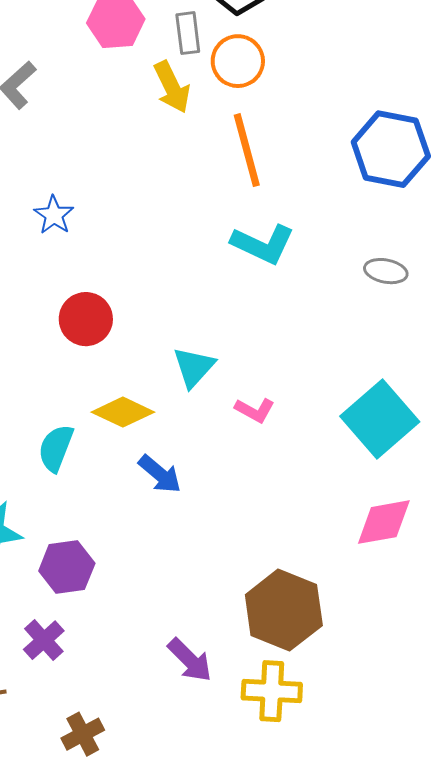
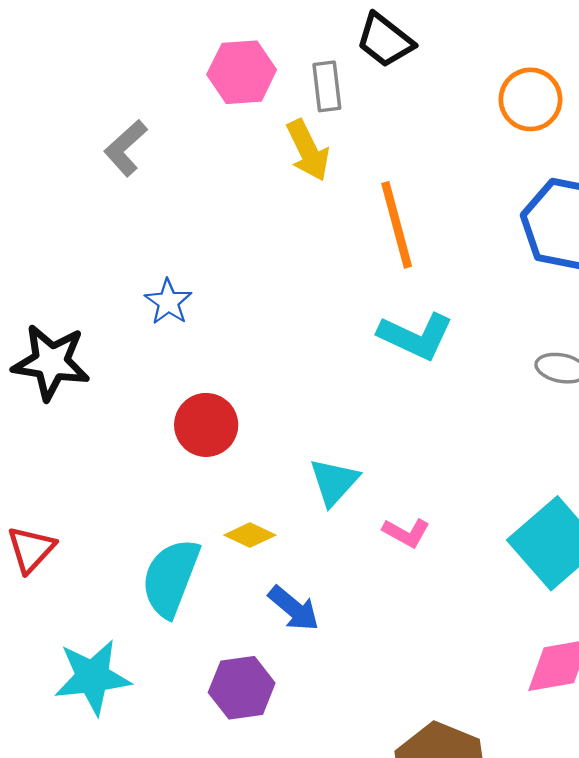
orange circle: (238, 61) -> (530, 99), moved
yellow diamond: (123, 412) -> (250, 535), size x0.7
cyan semicircle: (56, 448) -> (171, 578), size x1.4
purple hexagon: (67, 567) -> (242, 688), moved

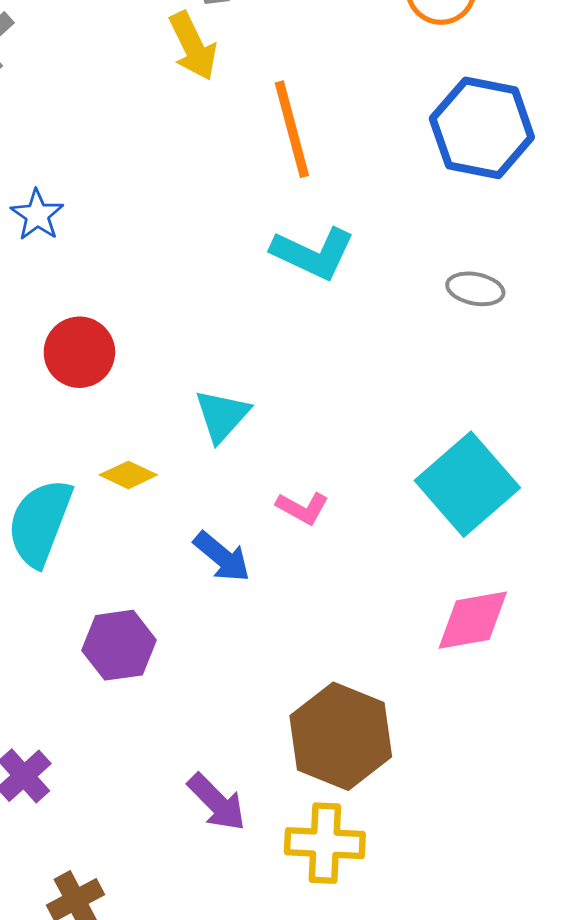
pink L-shape: (406, 533) -> (302, 508), moved
blue arrow: (294, 608) -> (222, 557), moved

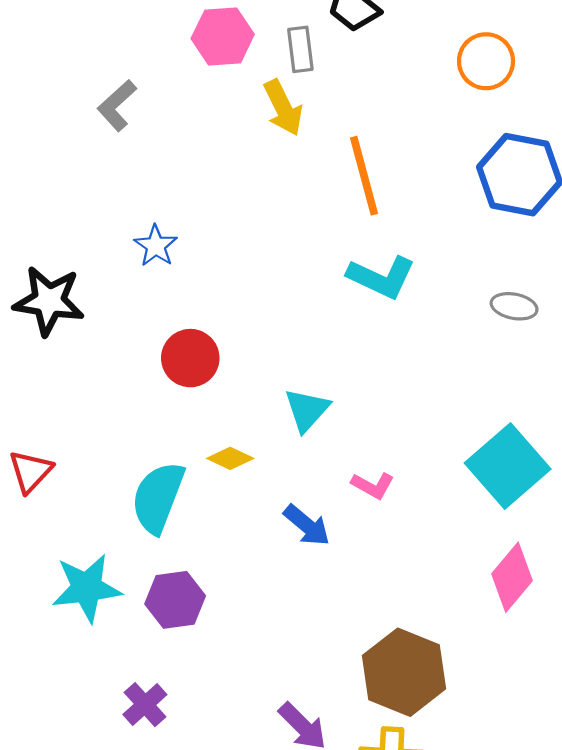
pink diamond: (473, 620) -> (512, 577), turned -40
purple hexagon: (119, 645) -> (175, 600), moved

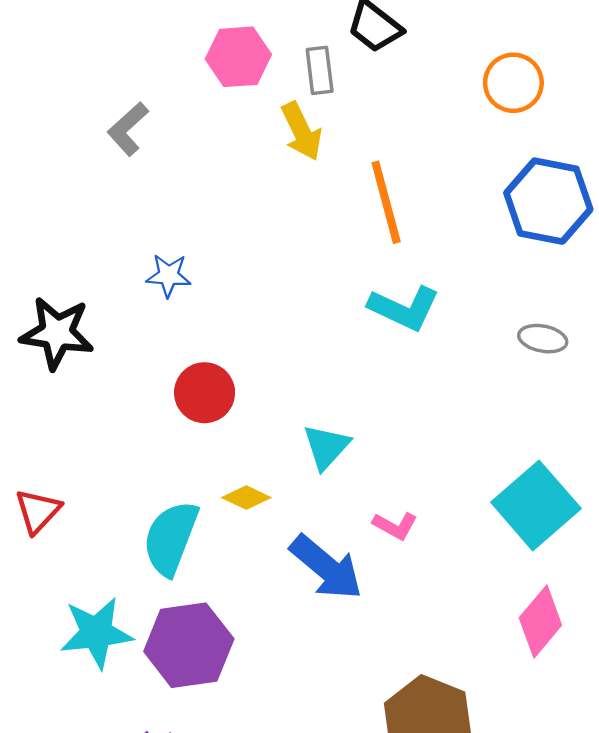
blue star: (156, 246) -> (168, 275), turned -30
blue arrow: (307, 525) -> (326, 567), size x1.5
purple hexagon: (175, 600) -> (189, 645), size x1.4

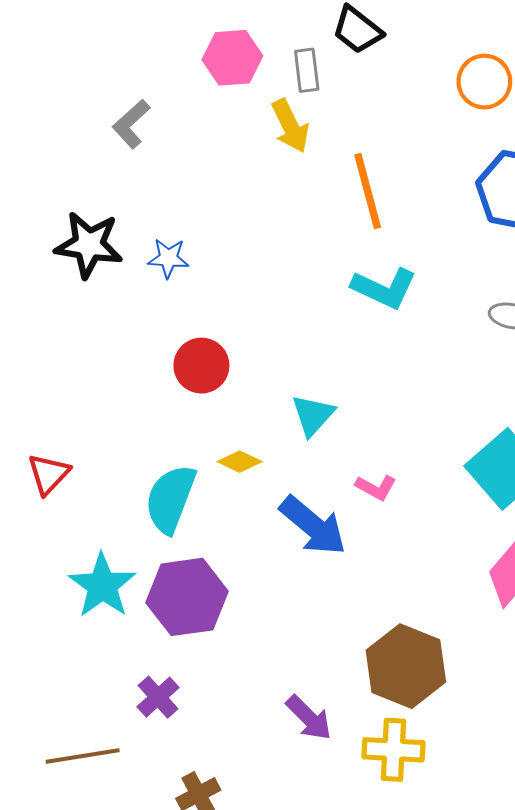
black star: (57, 333) -> (89, 245), moved
cyan star: (96, 633) -> (102, 586), turned -30

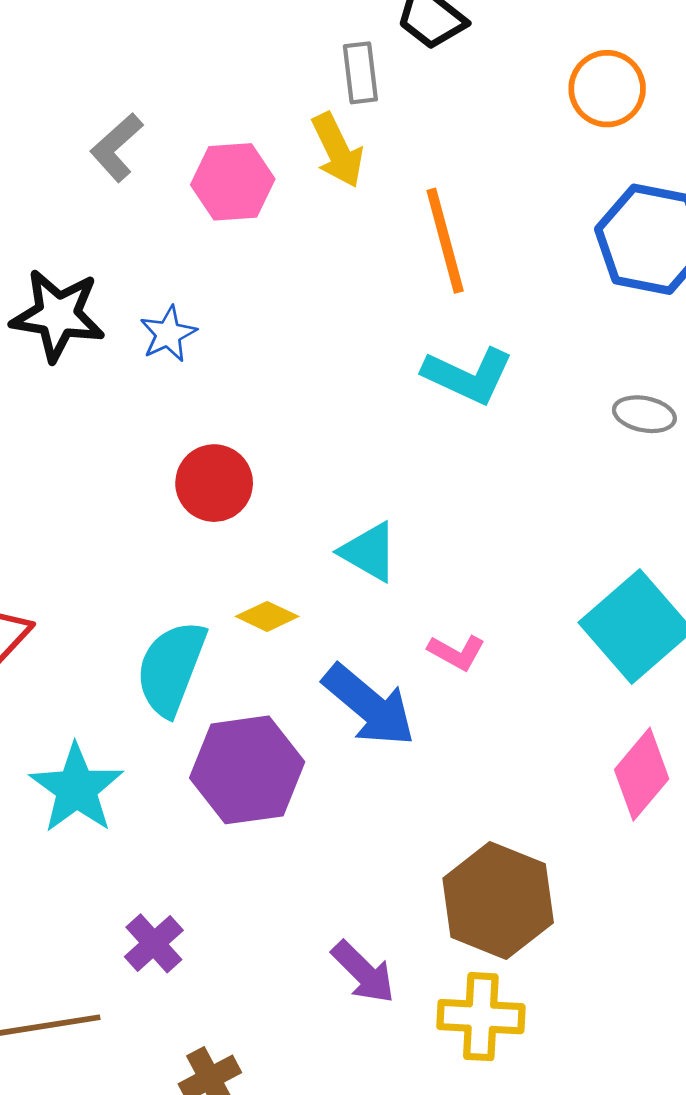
pink hexagon: (232, 58) -> (233, 182), moved
blue star: (168, 258) -> (168, 334), turned -30
cyan triangle: (313, 415) -> (369, 552), turned -42
purple hexagon: (187, 597) -> (247, 770), moved

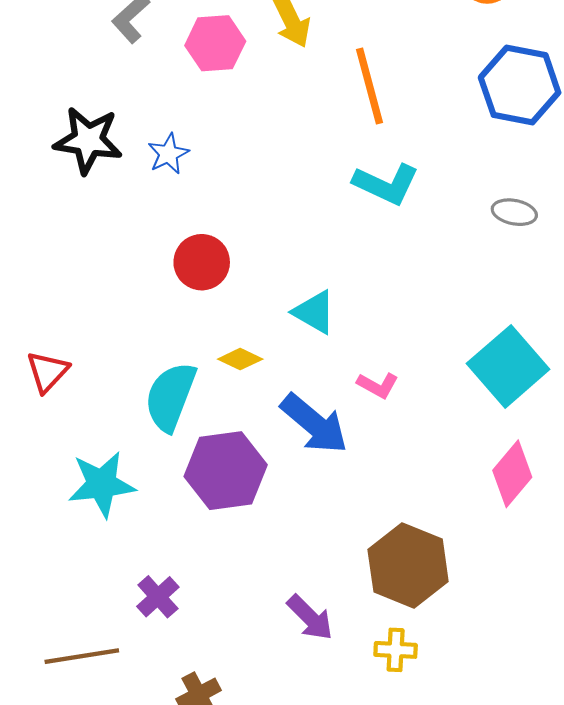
cyan star: (76, 789) -> (102, 484), turned 30
yellow cross: (481, 1017) -> (396, 650), size x0.7

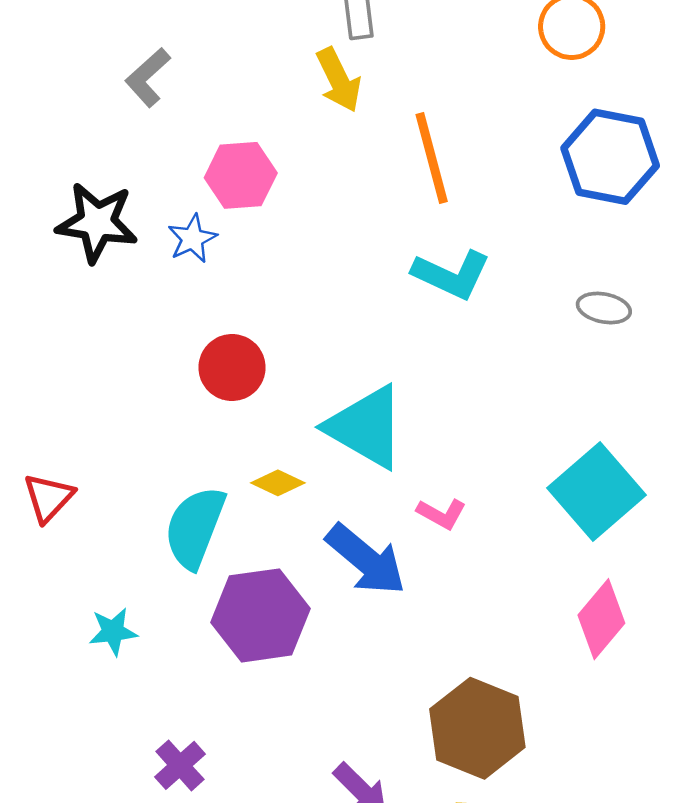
pink hexagon: (215, 43) -> (241, 175), moved
cyan triangle: (314, 312) -> (366, 427), size x1.6
cyan star: (102, 484) -> (113, 632), size x0.6

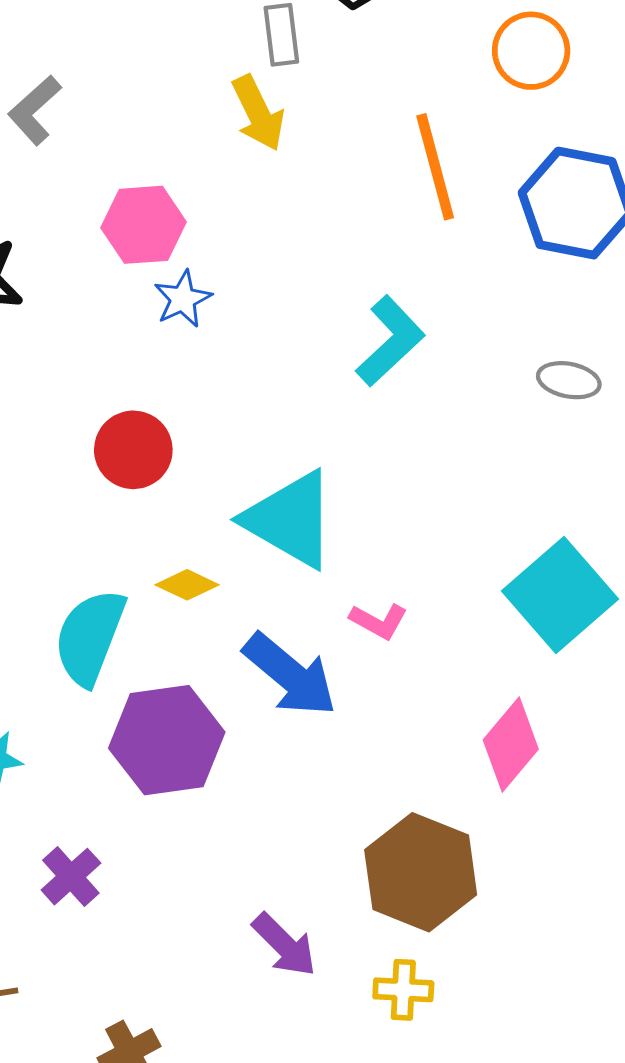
orange line: (432, 158) -> (435, 167), moved
blue star: (192, 239) -> (183, 299), moved
cyan L-shape: (451, 275) -> (390, 341), turned -68
pink diamond: (601, 619) -> (511, 744), moved
purple cross: (180, 765) -> (71, 877), moved

